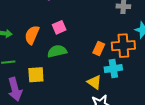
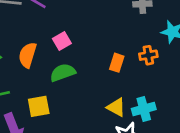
orange cross: (123, 46) -> (148, 55), size x0.6
cyan cross: (113, 69) -> (144, 109), moved

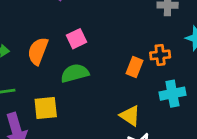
orange cross: (148, 55) -> (160, 55), moved
cyan cross: (144, 109) -> (172, 94), moved

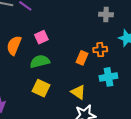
yellow square: (46, 108) -> (41, 88), moved, turned 30

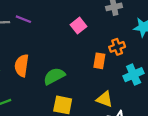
pink square: (41, 37) -> (79, 26), moved

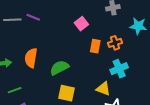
orange rectangle: (99, 61) -> (95, 46), moved
cyan cross: (134, 75) -> (119, 69), moved

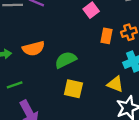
orange semicircle: (31, 58) -> (33, 48), turned -114

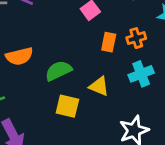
yellow triangle: (115, 84) -> (99, 86), moved

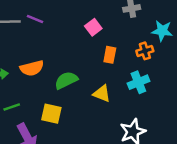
orange cross: (136, 38) -> (145, 51), moved
yellow square: (67, 106) -> (51, 114), moved

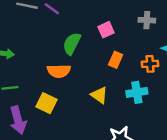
orange semicircle: (32, 68) -> (59, 71), moved
green semicircle: (66, 80) -> (72, 44), moved, turned -50

